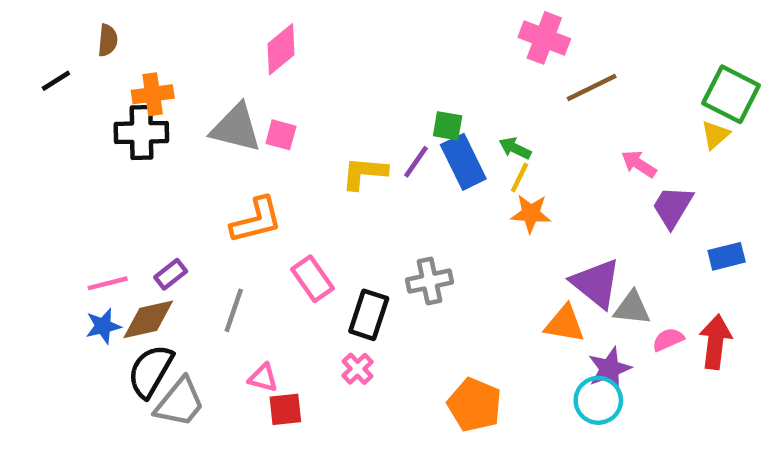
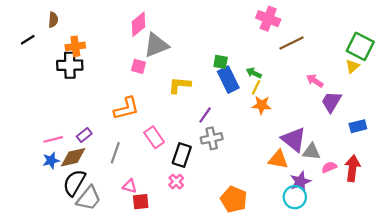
gray triangle: (236, 128) -> (156, 45), moved, turned -36
purple line: (416, 162) -> (205, 115), moved

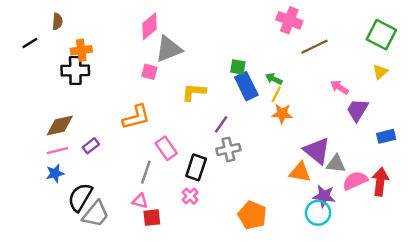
green square: (360, 46) -> (381, 35), moved
gray line: (115, 153) -> (146, 172), moved
brown diamond: (73, 157) -> (60, 126), moved
pink semicircle: (329, 167) -> (355, 181), size x1.5
purple star: (300, 182) -> (324, 196), turned 30

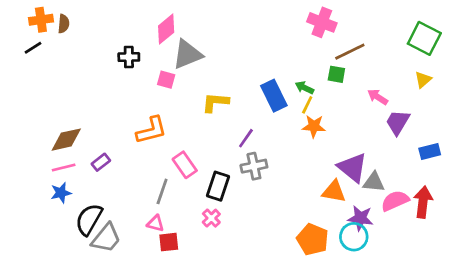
orange cross: (81, 50) -> (41, 20), moved
green square: (238, 67) -> (336, 74), moved
black cross: (75, 71) -> (129, 57), moved, size x0.7
orange pentagon: (252, 215) -> (313, 239), moved

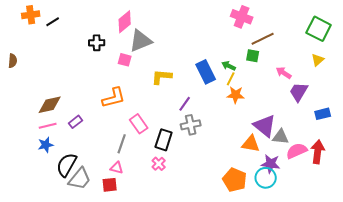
brown semicircle: (64, 24) -> (13, 61), moved
black line: (33, 48) -> (53, 22), moved
red square: (169, 242) -> (110, 185), moved

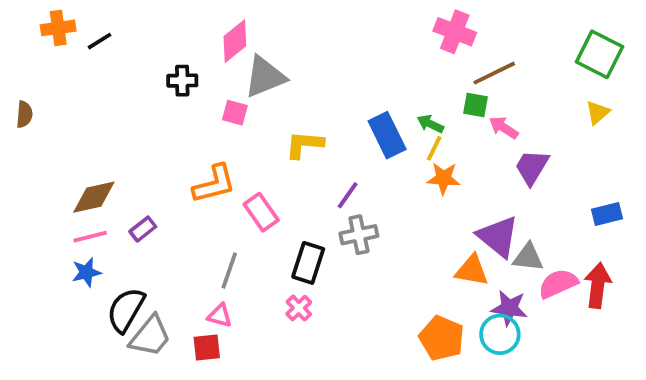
pink arrow: (284, 73) -> (504, 128), moved
purple trapezoid: (299, 92) -> (532, 167), moved
pink rectangle: (139, 124) -> (261, 212), moved

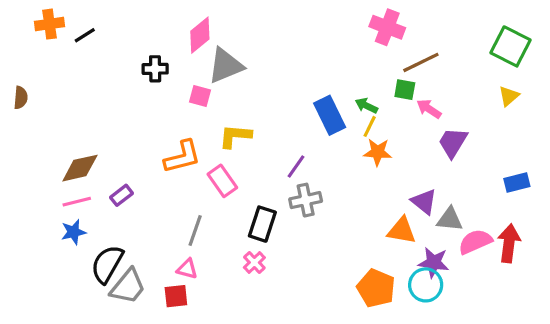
yellow L-shape: (304, 144) -> (235, 136), moved
purple triangle: (498, 237) -> (424, 202), size x0.7

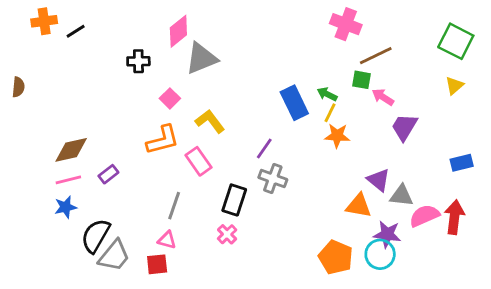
pink square: (200, 96) -> (170, 98), moved, turned 30
yellow L-shape: (235, 136) -> (210, 121), turned 48
gray cross: (306, 200) -> (273, 179), turned 32

